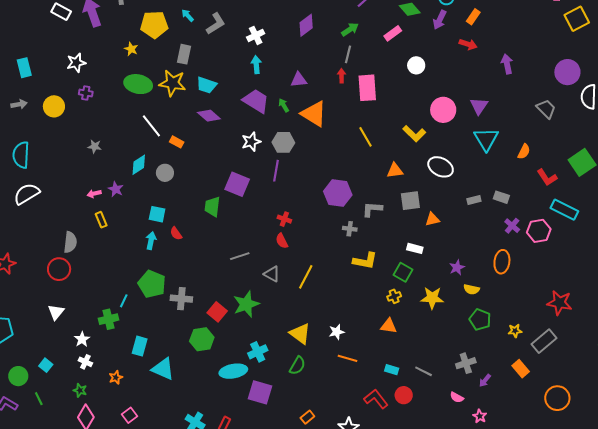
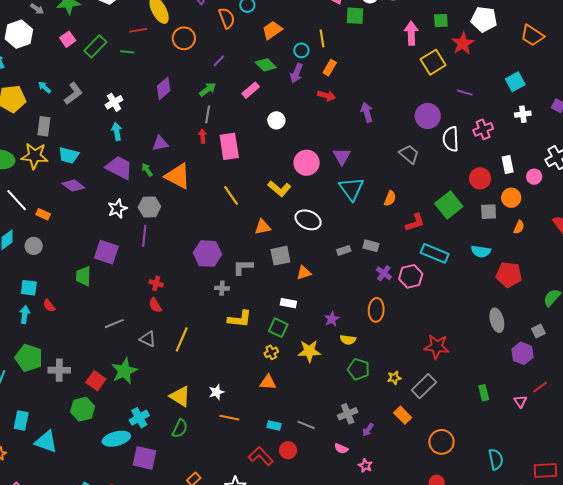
red L-shape: (547, 177) -> (415, 223), turned -70

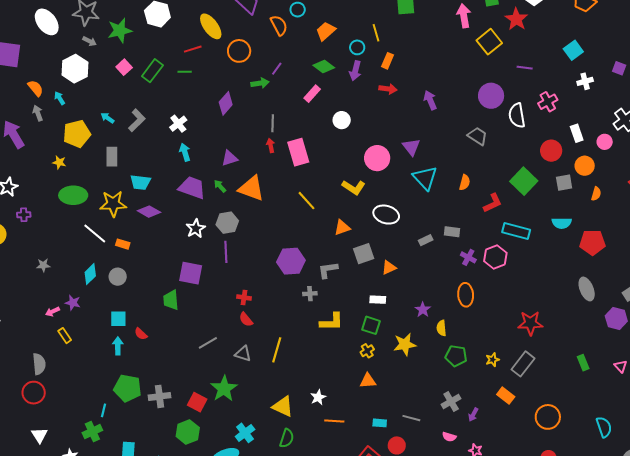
green arrow: (208, 89) -> (260, 83), moved, turned 36
yellow star: (35, 156) -> (113, 204), moved
yellow semicircle: (348, 340) -> (441, 328), turned 84

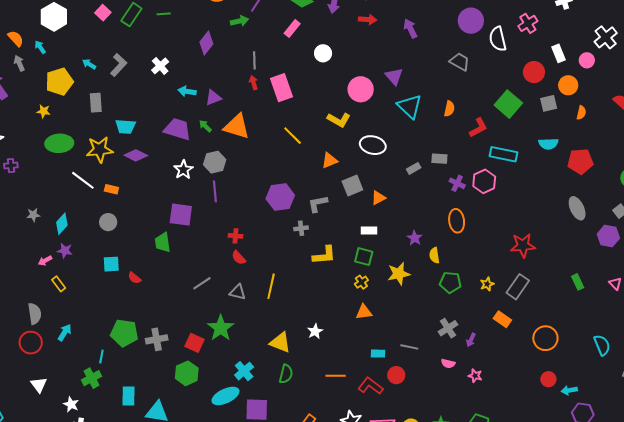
cyan arrow: (185, 152) -> (187, 91), moved, turned -60
cyan diamond: (90, 274) -> (62, 224), moved
cyan arrow: (118, 346) -> (65, 333), moved, turned 36
orange line: (334, 421) -> (336, 376), moved

